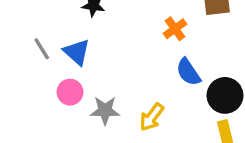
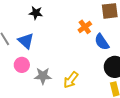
blue semicircle: (188, 72) -> (102, 42), moved

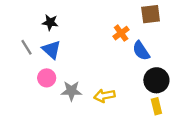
black star: (36, 13) -> (50, 22), moved
yellow arrow: (71, 80) -> (104, 96), turned 42

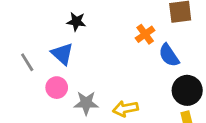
black star: (50, 22) -> (76, 22), moved
gray line: (27, 47) -> (27, 62), moved

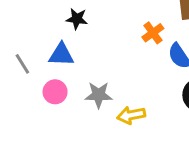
blue triangle: (62, 54) -> (61, 55), turned -40
gray star: (86, 103) -> (99, 95), moved

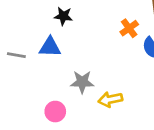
gray line: (22, 64) -> (16, 55), turned -48
pink circle: (55, 92) -> (55, 112), moved

